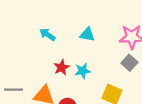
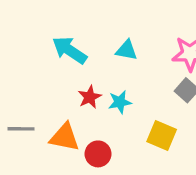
cyan arrow: (47, 35) -> (70, 50), size x1.5

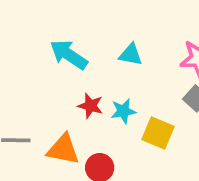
red star: (90, 97) -> (91, 106), turned -30
yellow square: (162, 136) -> (158, 133), moved

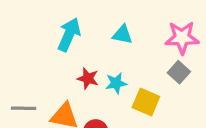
cyan arrow: (69, 55) -> (69, 35), turned 80

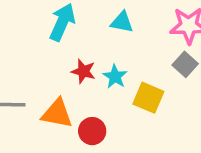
cyan star: (116, 83) -> (115, 77), turned -30

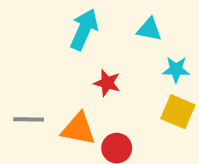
cyan star: (115, 77) -> (176, 70), moved, turned -30

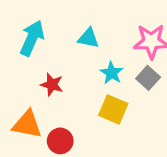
cyan star: (176, 70) -> (112, 73), turned 30

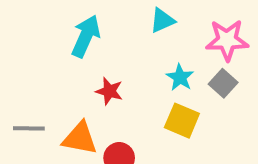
cyan triangle: (88, 38) -> (162, 21), moved, turned -35

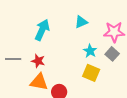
red star: (109, 91) -> (38, 61), moved
gray line: (29, 128) -> (13, 59), moved

